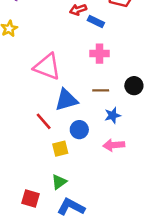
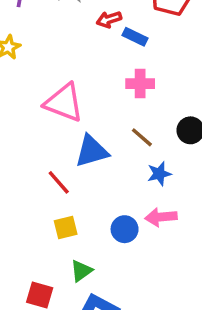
brown line: (101, 90) -> (142, 137), turned 42
blue circle: (79, 130) -> (125, 229), moved
yellow square: (60, 149) -> (66, 227), moved

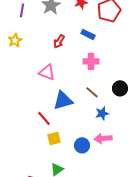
red arrow: (109, 19) -> (59, 41), moved, turned -40
pink triangle: (64, 103) -> (47, 72), size x0.7
yellow square: (66, 227) -> (54, 138), moved

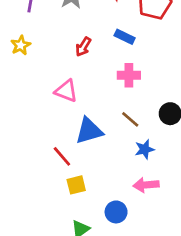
blue circle: (82, 145) -> (116, 212), moved

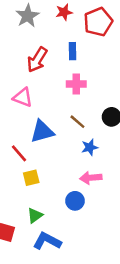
blue rectangle: (125, 37) -> (73, 51), turned 63
red arrow: (83, 47) -> (37, 60), size x1.5
blue circle: (116, 212) -> (75, 201), moved

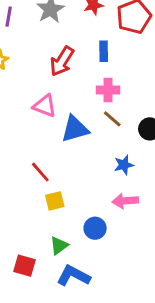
brown line: (77, 122) -> (112, 119), moved
blue triangle: (42, 131) -> (75, 129), moved
blue circle: (75, 201) -> (95, 228), moved

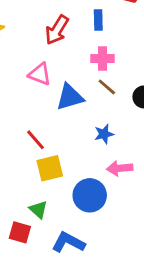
blue star: (124, 165) -> (104, 134), moved
yellow square: (55, 201) -> (50, 168), size x1.4
blue circle: (95, 228) -> (90, 195), size x1.5
green triangle: (59, 246) -> (38, 210), moved, turned -42

